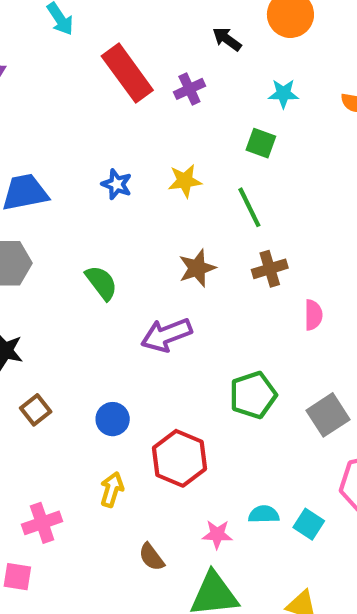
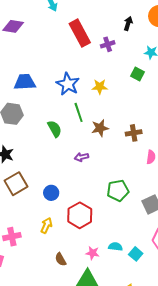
black arrow: (227, 39) -> (128, 24), turned 64
blue star: (117, 184) -> (68, 84), size x1.6
green line: (249, 207) -> (79, 112), moved
purple arrow: (166, 335) -> (81, 157), size x0.6
brown square: (36, 410) -> (16, 184), size x1.6

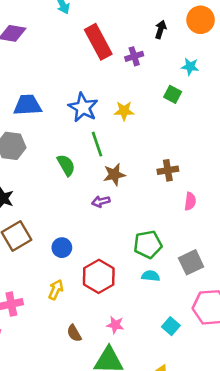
brown star: (100, 128) -> (114, 175), moved
cyan semicircle: (115, 247) -> (151, 276), moved

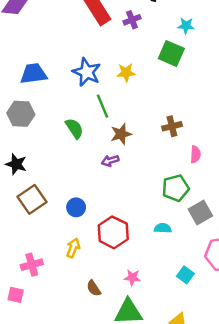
green square: (173, 94) -> (171, 54), size x1.5
green pentagon: (148, 244) -> (176, 188), moved

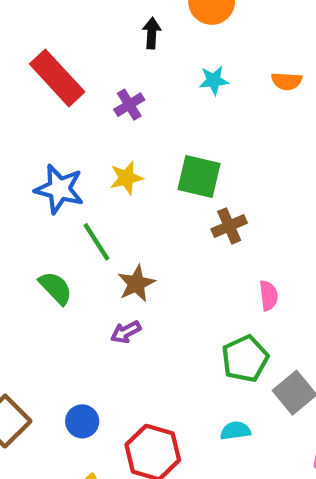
purple cross: (132, 20) -> (129, 105), moved
green square: (171, 54) -> (199, 177), moved
brown cross: (172, 126) -> (229, 226), moved

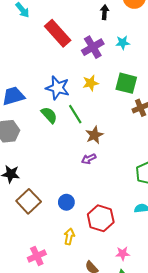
cyan star: (214, 80) -> (123, 43), moved
purple cross: (129, 105) -> (93, 47), size x1.5
green semicircle: (56, 288) -> (49, 115), moved

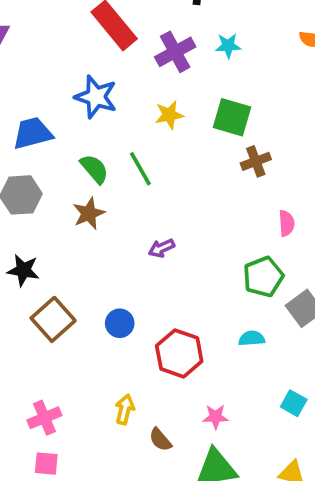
blue star: (58, 88) -> (96, 97), moved
brown star: (94, 135) -> (89, 213), moved
yellow arrow: (69, 237) -> (125, 409), moved
pink cross: (37, 256) -> (44, 418), moved

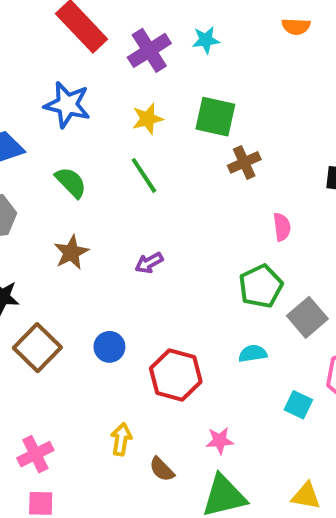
green line: (140, 169) -> (144, 175), moved
brown star: (89, 213) -> (71, 252), moved
cyan square: (294, 403) -> (298, 405), moved

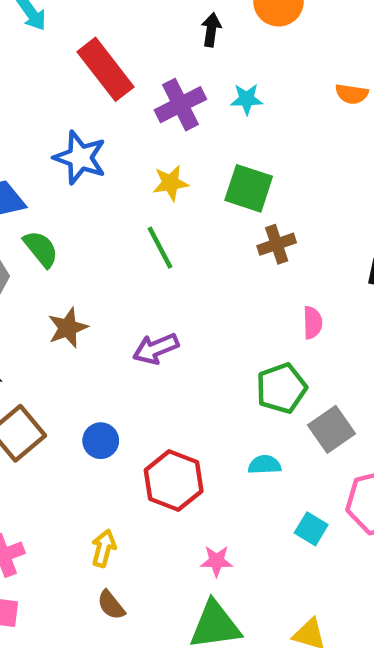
green semicircle: (71, 182) -> (41, 249), moved
purple arrow: (149, 263) -> (156, 349), size x1.4
brown semicircle: (162, 469) -> (111, 605), moved

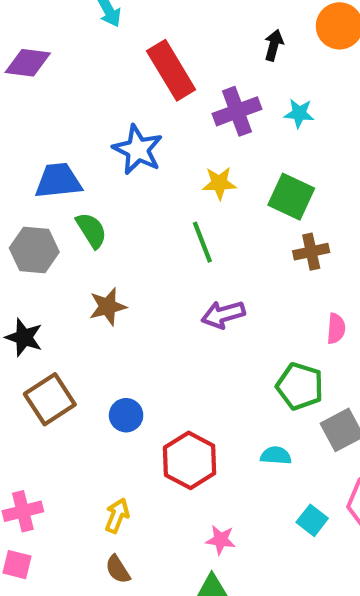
purple arrow: (156, 349) -> (223, 314), moved
green pentagon: (281, 388) -> (300, 386), turned 30

